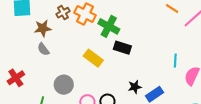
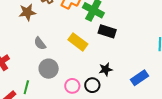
gray semicircle: (43, 49) -> (40, 43), moved
black star: (135, 87) -> (106, 69), moved

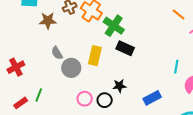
yellow rectangle: (78, 42) -> (95, 56), turned 60
gray circle: (49, 69) -> (71, 68), moved

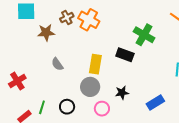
green cross: (114, 26) -> (144, 35), moved
gray circle: (71, 68) -> (90, 87), moved
pink circle: (85, 99) -> (102, 109), moved
black circle: (105, 100) -> (67, 107), moved

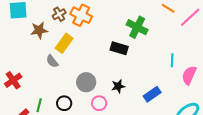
yellow rectangle: (95, 64) -> (64, 43), moved, turned 30

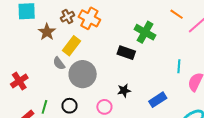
brown star: (39, 30) -> (47, 32), turned -30
gray circle: (86, 82) -> (83, 74), moved, size x1.4

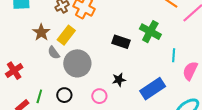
brown star: (47, 32) -> (41, 32), moved
green cross: (145, 32) -> (150, 32), moved
blue rectangle: (158, 100) -> (153, 89), size x1.4

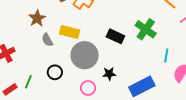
yellow rectangle: (66, 35) -> (70, 32), moved, turned 60
gray circle: (77, 63) -> (85, 55), moved
black circle: (64, 95) -> (55, 72), moved

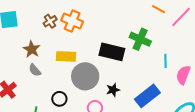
black rectangle: (115, 36) -> (112, 52), size x1.4
gray semicircle: (47, 40) -> (35, 70), moved

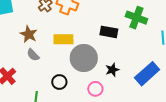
black rectangle: (112, 52) -> (109, 32), size x0.7

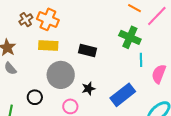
green cross: (136, 18) -> (130, 37), moved
yellow rectangle: (63, 39) -> (48, 46), moved

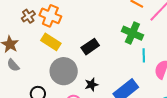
yellow rectangle: (48, 46) -> (51, 42), turned 30
black rectangle: (88, 51) -> (90, 47), turned -48

